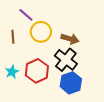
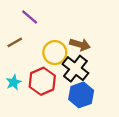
yellow circle: (41, 32) -> (55, 53), moved
brown line: (13, 37) -> (15, 42), turned 64

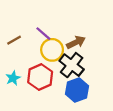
purple line: (30, 17) -> (43, 34), moved
brown arrow: (80, 45) -> (76, 42), turned -42

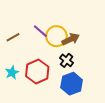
yellow circle: (52, 50) -> (56, 36), moved
black cross: (72, 65) -> (67, 60), size x0.6

